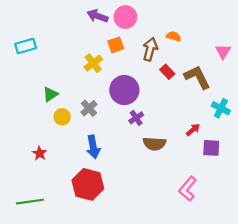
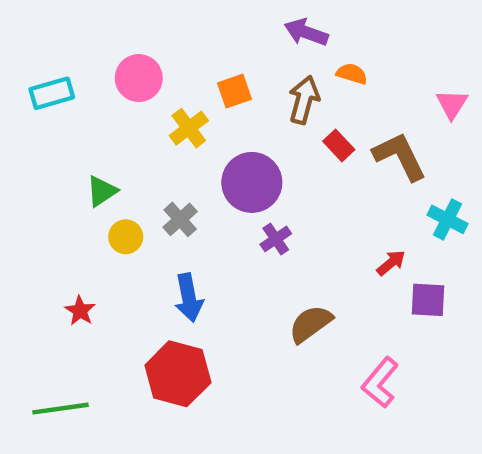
purple arrow: (98, 16) -> (306, 32), moved
pink circle: (125, 17) -> (139, 78), moved
brown semicircle: (154, 144) -> (311, 324), moved, turned 140

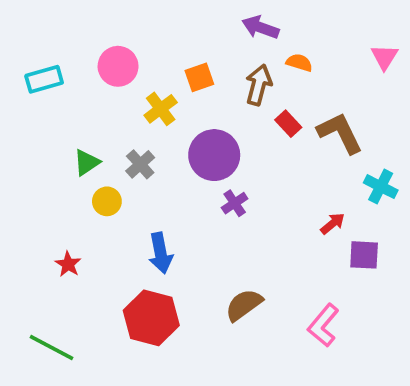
pink triangle: (452, 104) -> (384, 57), moved
gray cross: (180, 219) -> (140, 164), moved
brown semicircle: (311, 324) -> (244, 305), moved
green line: (60, 409) -> (51, 347), turned 36

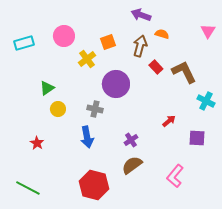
gray cross: (140, 164) -> (95, 109), moved, turned -35
purple cross: (235, 203) -> (131, 140), moved
red arrow: (333, 224) -> (169, 121), moved
red hexagon: (151, 318) -> (94, 185), moved

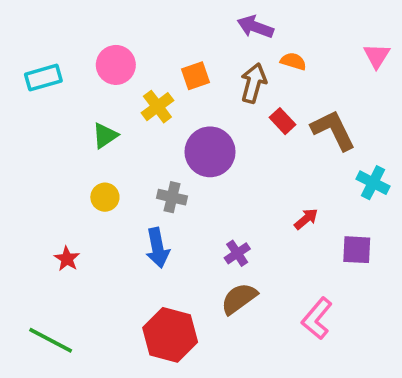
green triangle: (47, 88) -> (105, 136), moved

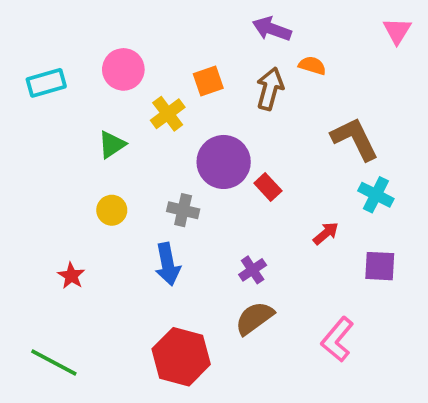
pink triangle: (377, 56) -> (397, 31), moved
red rectangle: (282, 121) -> (268, 187), moved
cyan cross: (373, 183) -> (376, 195), moved

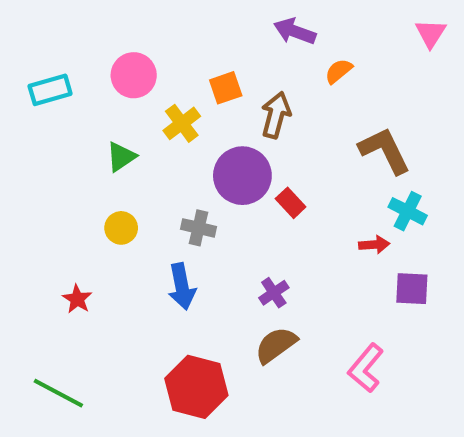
orange semicircle: (312, 66) -> (339, 71), turned -56
brown arrow: (270, 89) -> (276, 115), moved
red arrow: (326, 233) -> (374, 245), moved, turned 36

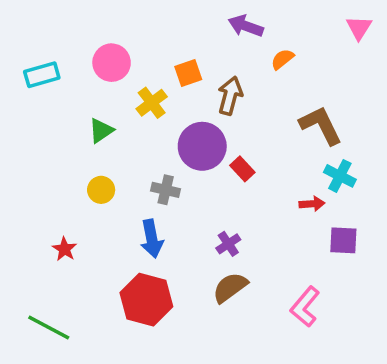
red hexagon: (196, 387) -> (146, 300), moved

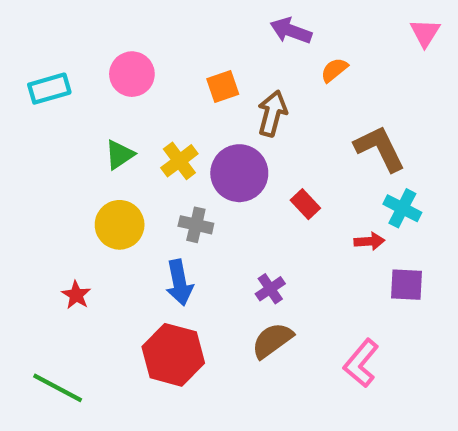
yellow cross: (152, 103) -> (179, 161), moved
red rectangle: (242, 169) -> (305, 204), moved
yellow circle: (101, 190) -> (120, 225), size x1.5

